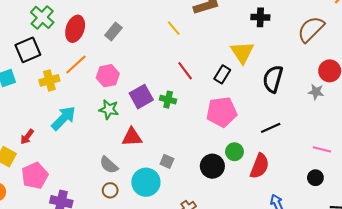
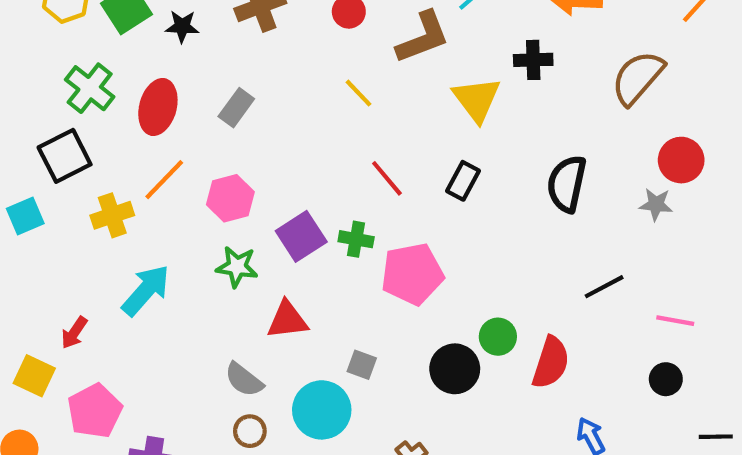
yellow triangle: (242, 52) -> (477, 99), moved
pink pentagon: (222, 112) -> (412, 274), moved
black line: (271, 128) -> (604, 287), moved

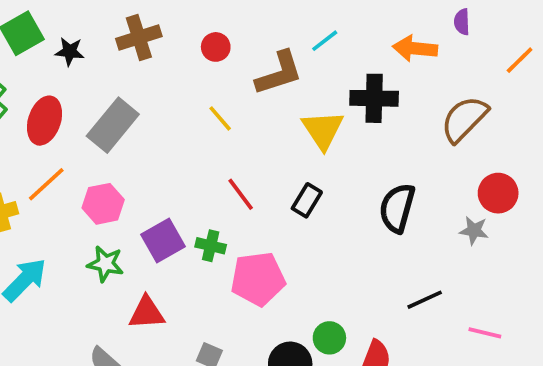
black cross: (533, 60) -> (374, 98), size x1.4
gray rectangle: (236, 108) -> (113, 125), size x1.6

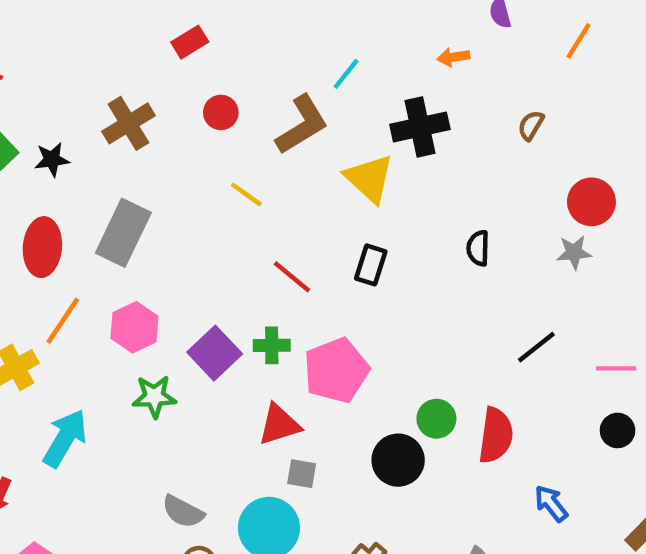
orange arrow: (415, 48) -> (453, 57), size x0.6
brown semicircle: (464, 119) -> (531, 125), size x0.5
black semicircle: (397, 208) -> (478, 248), size x0.6
red triangle: (147, 313) -> (279, 425), moved

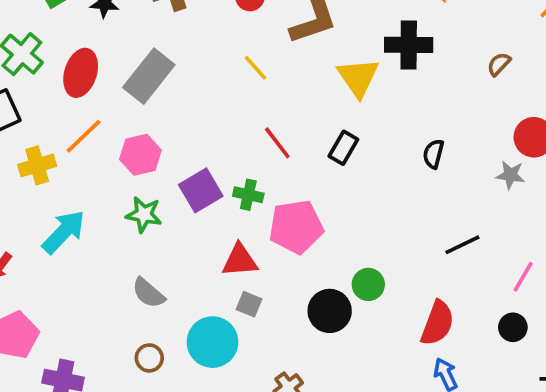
pink line: (616, 368) -> (523, 277), turned -72
red semicircle: (496, 435) -> (437, 323), moved
gray semicircle: (183, 512) -> (148, 293), moved

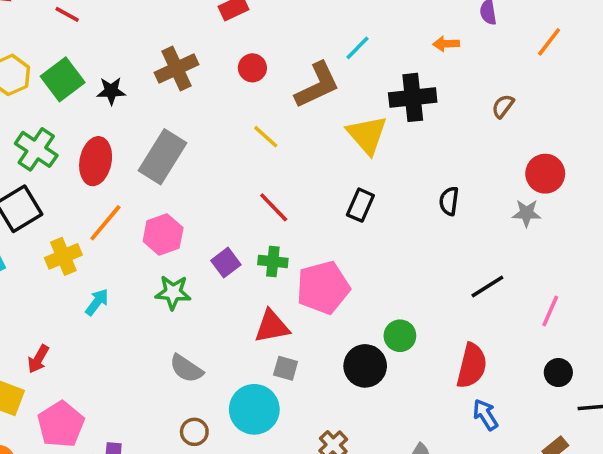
red line: (277, 143) -> (274, 207), moved
purple square: (201, 190) -> (226, 263), size x0.7
cyan arrow: (64, 232) -> (97, 302), moved, size x0.6
black circle: (513, 327) -> (558, 373), moved

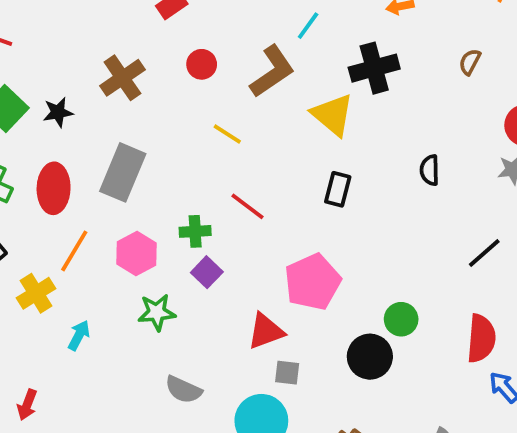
green cross: (273, 261) -> (195, 231), moved

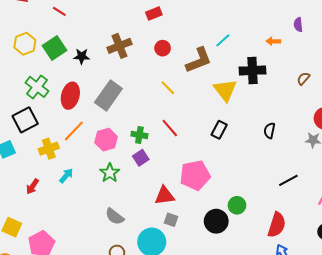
green star: (157, 312) -> (110, 173), turned 30
red arrow: (27, 405) -> (32, 186), moved

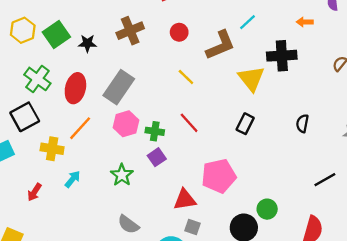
pink hexagon: (106, 140) -> (126, 124), moved
yellow cross: (49, 149) -> (52, 149), turned 30

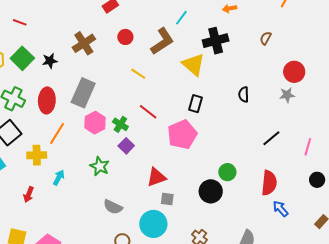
green cross: (155, 131) -> (120, 124), turned 35
pink pentagon: (219, 176) -> (182, 135), moved

